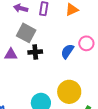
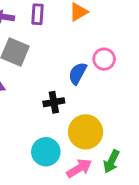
black cross: (35, 52) -> (54, 102), moved

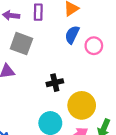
blue semicircle: (78, 73) -> (72, 35), moved

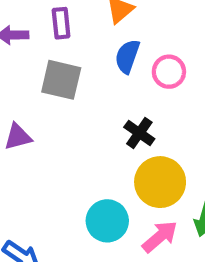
gray square: (21, 44) -> (61, 80), moved
black cross: (55, 83) -> (139, 133), moved, turned -35

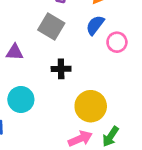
black cross: (139, 133) -> (61, 69), moved, turned 36
cyan circle: (107, 221) -> (21, 99), moved

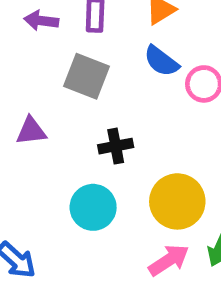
blue semicircle: (95, 25) -> (161, 61), turned -80
cyan circle: (21, 99) -> (93, 207), moved

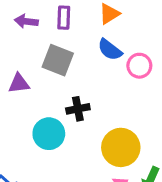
purple triangle: (31, 131) -> (19, 83), moved
cyan circle: (93, 207) -> (49, 134), moved

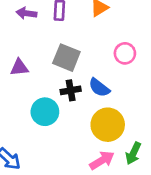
blue semicircle: (110, 50) -> (99, 88), moved
gray square: (58, 60) -> (66, 58), moved

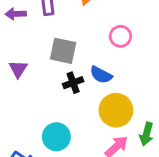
purple triangle: (19, 67) -> (18, 69), turned -42
cyan circle: (45, 112) -> (56, 137), moved

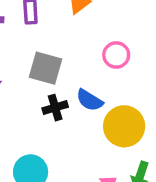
yellow circle: (116, 110) -> (124, 126), moved

